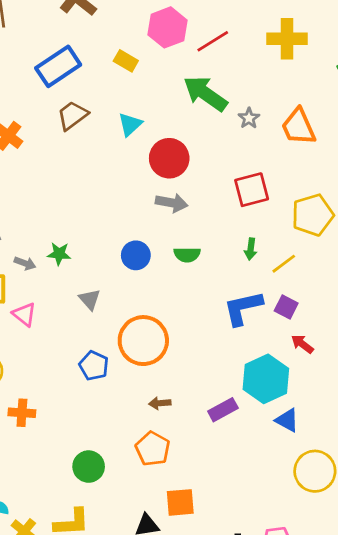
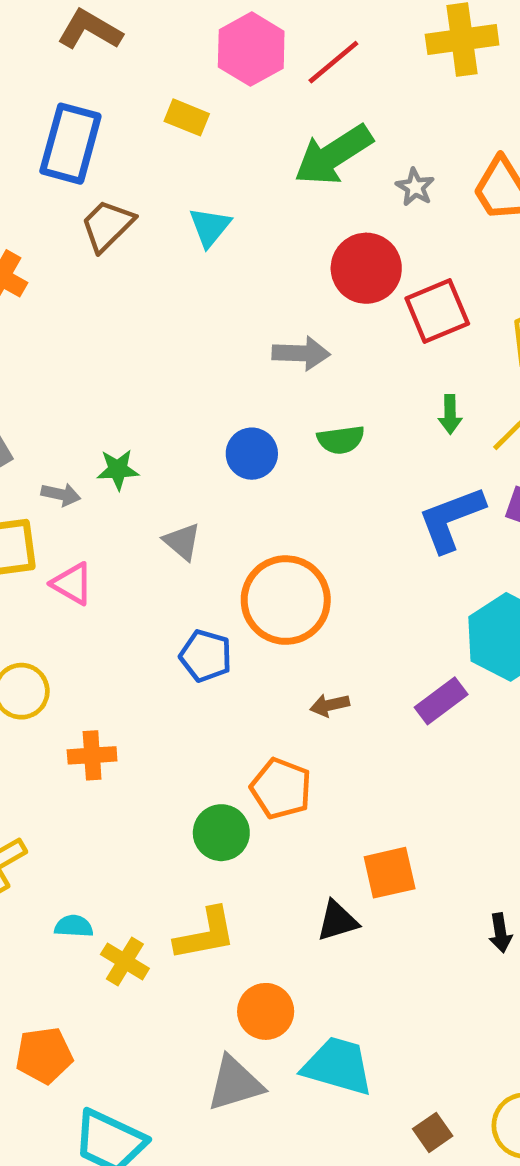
blue rectangle: (58, 66) -> (70, 144), turned -33
green arrow: (205, 94) -> (333, 155), turned -60
red circle: (169, 158) -> (366, 268), moved
orange pentagon: (153, 449) -> (281, 789), moved

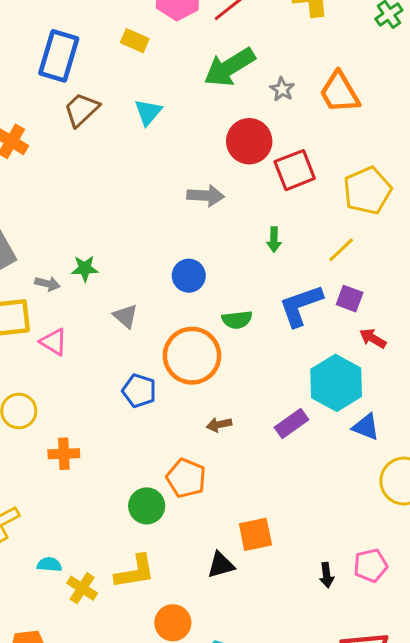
green arrow: (450, 414) -> (274, 240), moved
green semicircle: (341, 440) -> (237, 320), moved
blue circle: (252, 454) -> (189, 276), moved

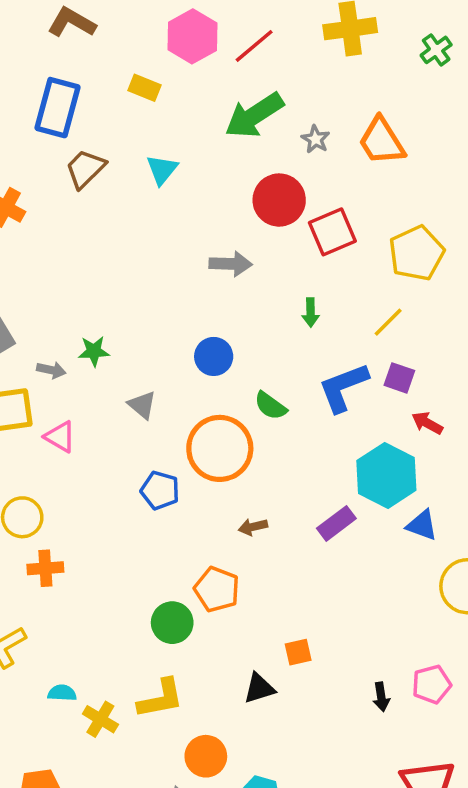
green semicircle: (237, 320) -> (270, 406), turned 44
orange cross: (64, 454) -> (45, 568), moved
orange square: (255, 534) -> (298, 652), size x0.7

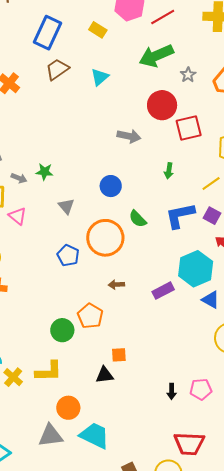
orange square: (298, 652) -> (119, 355), moved

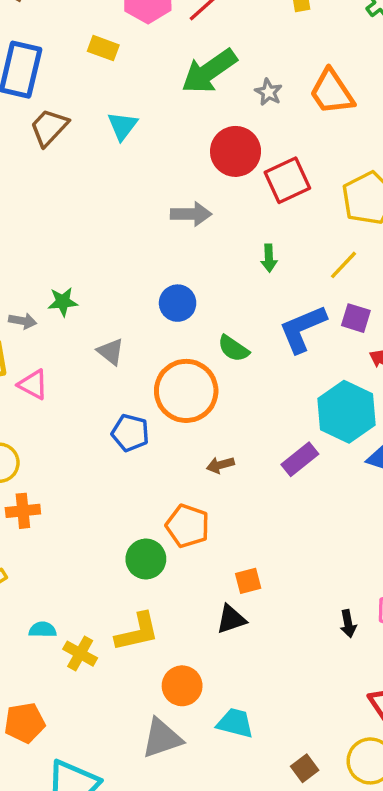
cyan trapezoid: (95, 435) -> (235, 723), size x0.7

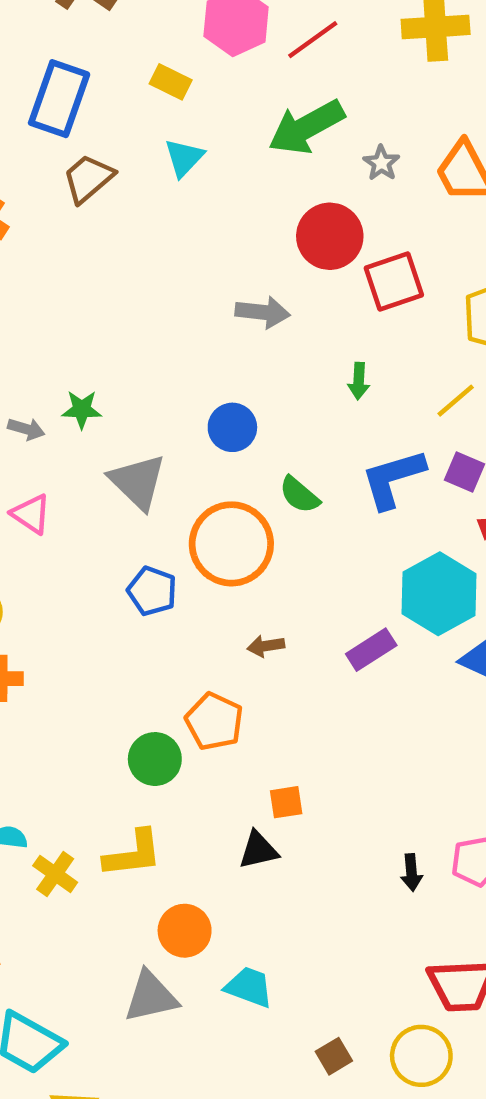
cyan triangle: (122, 126) -> (184, 158), moved
gray triangle: (111, 352) -> (138, 482), size x1.6

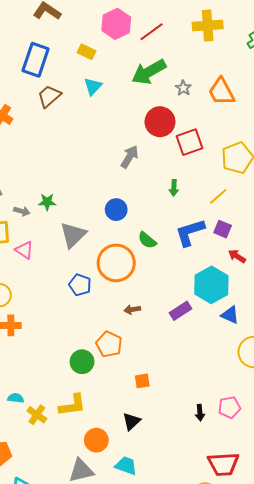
gray arrow: (263, 312) -> (130, 157), turned -65
gray triangle: (138, 482) -> (73, 235), turned 32
black triangle: (258, 850) -> (131, 421), moved, turned -30

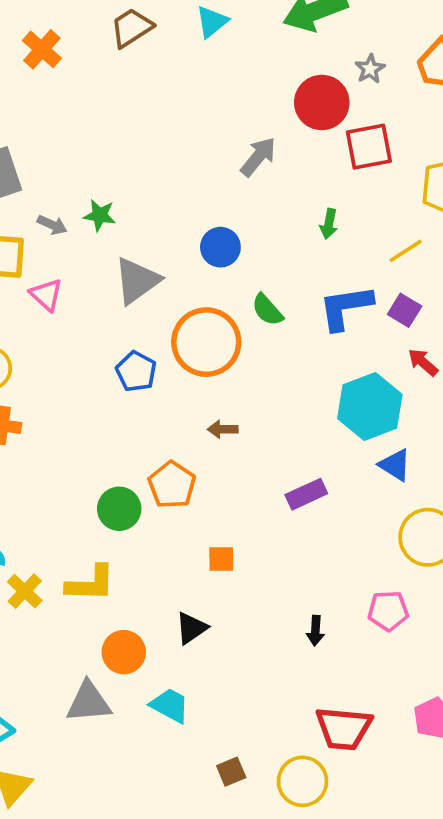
gray star: (183, 88) -> (370, 69), moved
purple rectangle: (181, 311) -> (306, 494), moved
pink pentagon: (229, 407) -> (388, 611), moved

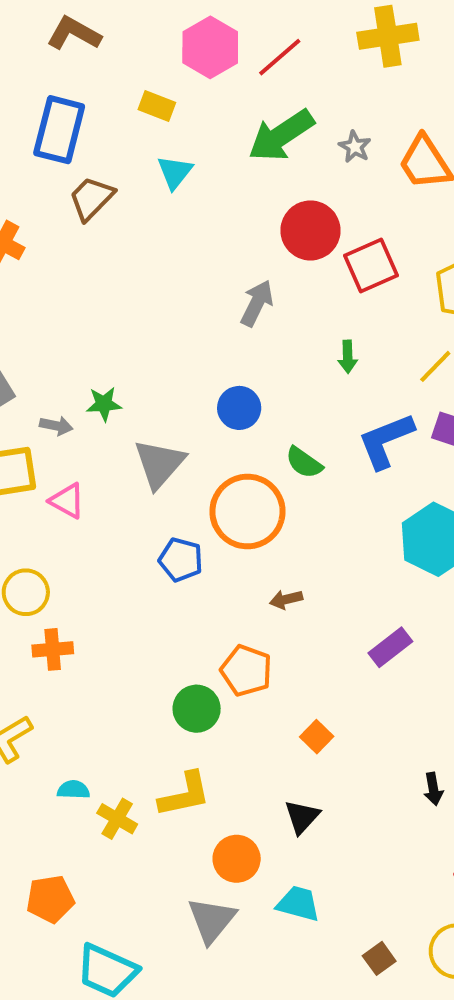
gray star: (370, 69) -> (355, 147), moved
orange square: (221, 559) -> (317, 737), turned -32
gray triangle: (89, 702) -> (212, 920), turned -33

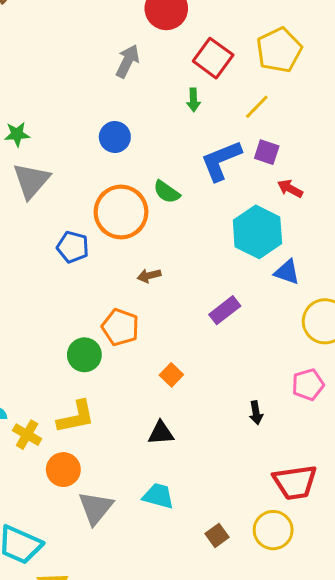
red square: (371, 265) -> (213, 58), moved, turned -30
green semicircle: (304, 463) -> (167, 192), moved
gray triangle: (159, 464) -> (31, 181), moved
black triangle: (302, 817) -> (161, 433), turned 44
orange circle: (237, 859) -> (63, 470), moved

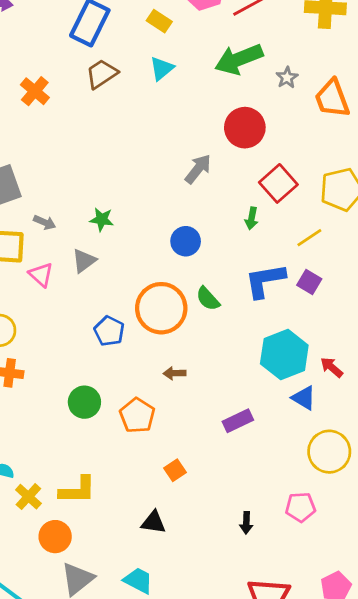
green star: (17, 134) -> (102, 219), moved
blue circle: (115, 137) -> (186, 241), moved
gray triangle: (31, 181) -> (84, 261), size x0.7
red arrow: (290, 189) -> (332, 367), moved
green circle: (84, 355) -> (84, 402), moved

